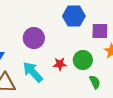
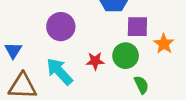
purple square: (100, 31) -> (137, 27), moved

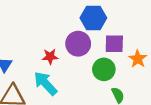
purple circle: (61, 27) -> (78, 44), moved
red star: (95, 61) -> (50, 57), moved

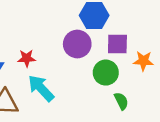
red star: (50, 57) -> (27, 58), moved
orange star: (138, 59) -> (143, 61), turned -30

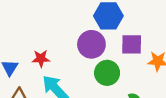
green circle: (106, 73) -> (107, 73), moved

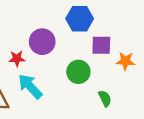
purple circle: (91, 44) -> (42, 42), moved

